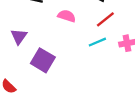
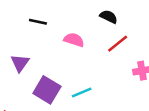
cyan line: (97, 42) -> (82, 92), moved

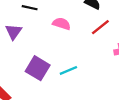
purple triangle: (20, 63) -> (14, 32), moved

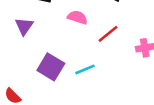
red line: (100, 27) -> (108, 34), moved

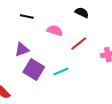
purple triangle: (24, 26) -> (22, 50), moved, turned 35

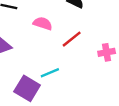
purple square: (34, 70) -> (27, 88), moved

